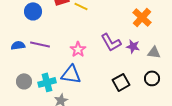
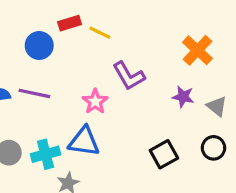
blue circle: (33, 11) -> (39, 45), moved
purple L-shape: (111, 42) -> (129, 76), moved
gray triangle: (154, 52) -> (217, 106), turned 32

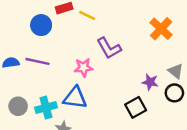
purple star: (183, 97) -> (150, 82), moved
pink star: (95, 101) -> (84, 67), turned 30
black circle: (214, 148) -> (174, 93), moved

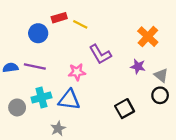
purple star: (150, 82) -> (138, 66), moved
cyan cross: (46, 107) -> (41, 98), moved

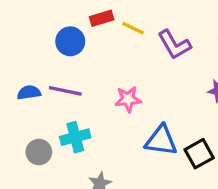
purple L-shape: (100, 54) -> (174, 45), moved
blue triangle: (69, 100) -> (161, 140), moved

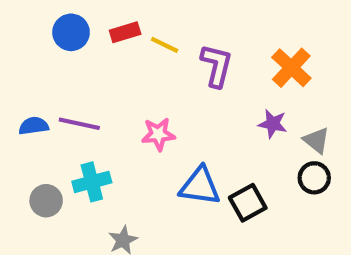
blue circle: (70, 41) -> (71, 32), moved
purple L-shape: (174, 45) -> (217, 66), turned -136

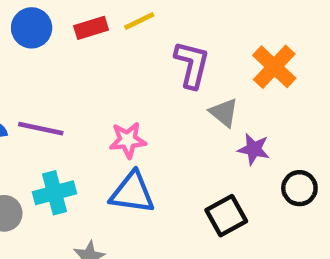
yellow line: (165, 45) -> (139, 21), moved, turned -52
purple star: (273, 124) -> (254, 149), moved
gray triangle: (316, 140) -> (224, 113), moved
blue triangle: (200, 186) -> (132, 193), moved

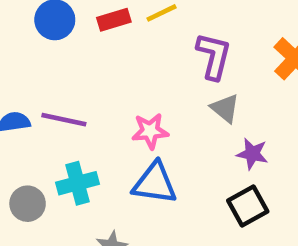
gray triangle: (224, 113) -> (225, 108), moved
purple star: (254, 149) -> (252, 154), moved

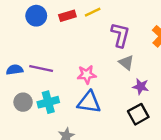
gray circle: (28, 204) -> (23, 102), moved

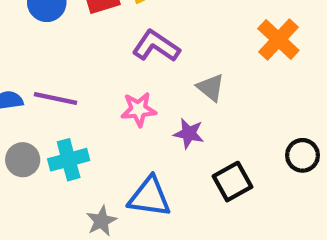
purple L-shape: (120, 35) -> (156, 46), moved, turned -70
purple star: (141, 87) -> (189, 133), moved
blue triangle: (89, 102) -> (149, 197), moved

